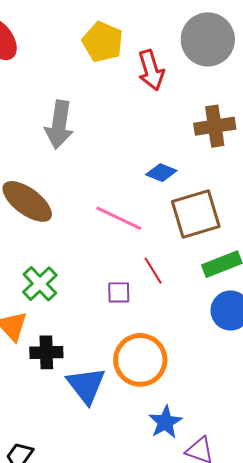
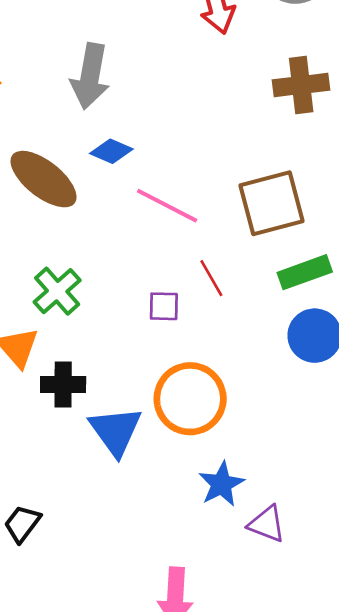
blue diamond: (161, 173) -> (111, 151), moved

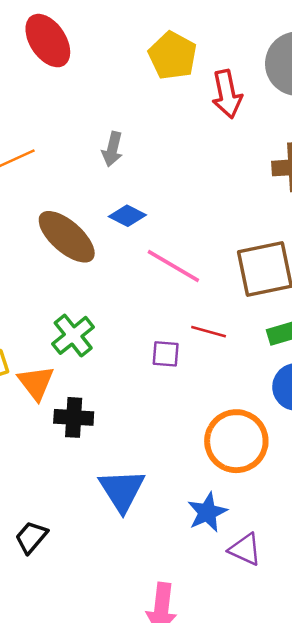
gray arrow: (90, 76) -> (112, 149), size x0.6
red line: (211, 278) -> (209, 332), turned -48
orange circle: (190, 399) -> (236, 441), moved
blue triangle: (116, 431) -> (122, 490), moved

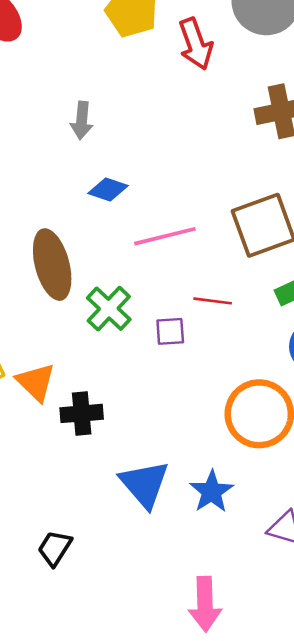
brown ellipse: (67, 237) -> (52, 265), moved, turned 42
pink line: (173, 266) -> (165, 236), turned -36
green cross: (73, 335) -> (109, 309), moved
blue star: (207, 512) -> (212, 492), moved

